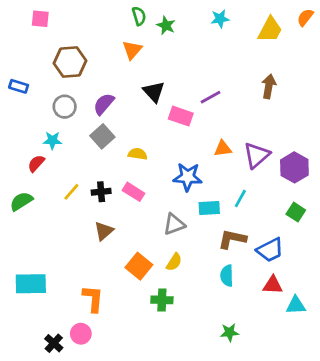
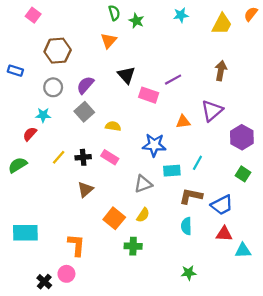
pink square: (40, 19) -> (33, 15), turned 32
purple triangle: (257, 155) -> (212, 111), moved

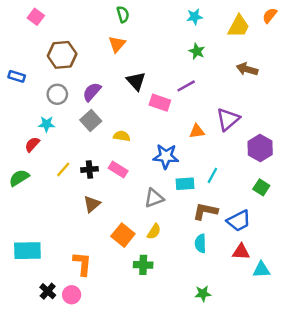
green star: (136, 21) -> (197, 51), moved
brown arrow: (221, 71) -> (247, 69), moved, turned -84
black cross: (44, 282) -> (48, 291), moved

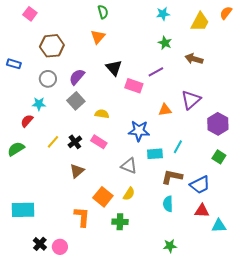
brown arrow: (247, 69) -> (194, 59), moved
black cross: (89, 169) -> (75, 142), turned -32
gray triangle: (154, 198) -> (129, 166), turned 42
orange L-shape: (82, 264) -> (82, 217), moved

